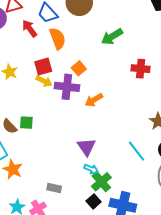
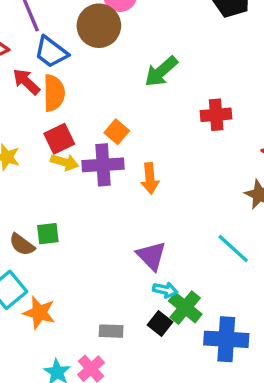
orange semicircle: (58, 39) -> (54, 93), moved, turned 30
orange arrow: (94, 100) -> (150, 178), turned -54
black square: (94, 201) -> (160, 324), moved

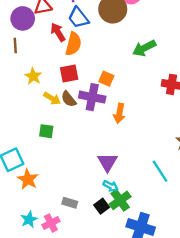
orange square: (117, 132) -> (106, 79), turned -32
yellow arrow: (65, 162) -> (52, 98), moved
brown semicircle: (22, 245) -> (69, 99), moved

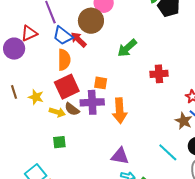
red arrow: (58, 32) -> (78, 40), moved
brown line: (15, 45) -> (14, 92), moved
red square: (69, 73) -> (67, 87), size x1.4
orange arrow: (119, 113) -> (120, 111), size x1.4
purple triangle: (108, 162) -> (120, 156), turned -36

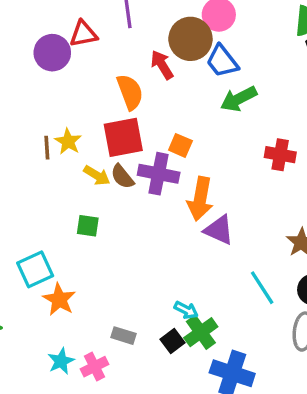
blue trapezoid: (63, 36) -> (222, 61), moved
orange semicircle: (64, 60) -> (130, 92), turned -35
brown line: (14, 92) -> (47, 148), moved
purple triangle: (120, 156) -> (219, 230), moved

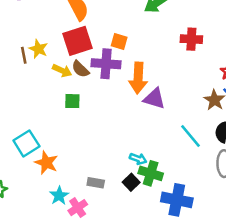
green square: (88, 226) -> (72, 101), moved
green cross: (201, 332) -> (151, 173), turned -30
cyan star: (61, 361) -> (59, 196), moved

